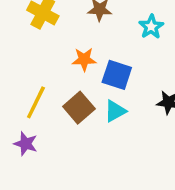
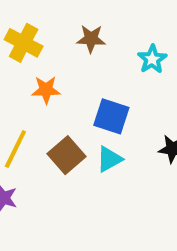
orange star: (84, 59) -> (46, 90), moved

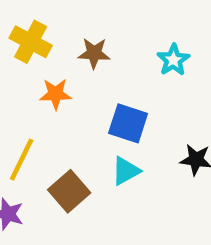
brown star: (91, 39) -> (94, 53), moved
brown square: (66, 155) -> (69, 191), moved

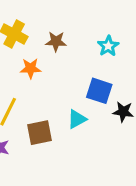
blue square: (128, 123) -> (99, 91), moved
brown square: (69, 191) -> (40, 133), turned 30

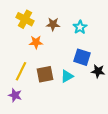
cyan star: (108, 46) -> (80, 27), moved
brown square: (40, 133) -> (45, 74), moved

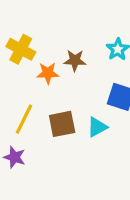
yellow cross: (25, 19) -> (21, 49), moved
brown star: (53, 24) -> (75, 60), moved

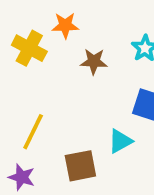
orange star: (48, 73) -> (65, 25), moved
brown square: (62, 124) -> (80, 166), moved

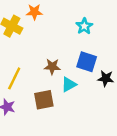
brown star: (94, 61) -> (52, 67), moved

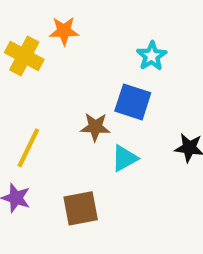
blue square: (87, 62) -> (133, 102), moved
brown square: (44, 100) -> (81, 208), moved

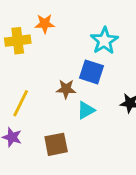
yellow cross: (24, 56) -> (18, 41), turned -35
cyan star: (152, 56) -> (104, 41), size x1.4

